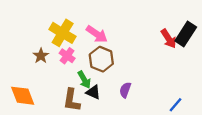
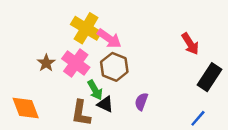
yellow cross: (63, 33) -> (86, 28), moved
black rectangle: (186, 34) -> (209, 77), moved
pink cross: (67, 56) -> (76, 63), size x1.5

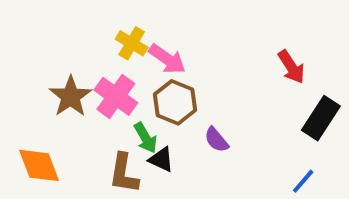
yellow cross: (86, 28) -> (132, 43), size x0.7
brown star: (46, 63) -> (71, 96), size x1.5
purple semicircle: (141, 102) -> (216, 140), moved, turned -60

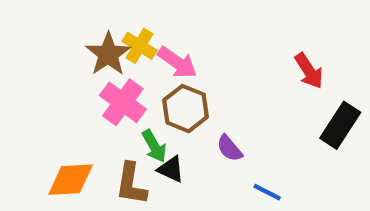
brown star: (71, 96) -> (108, 54), moved
orange diamond: (39, 165) -> (71, 180), moved, turned -72
blue line: (303, 181) -> (267, 192), moved, turned 76

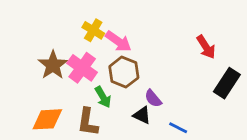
brown star: (108, 54) -> (53, 65), moved
black triangle: (171, 169) -> (142, 115), moved

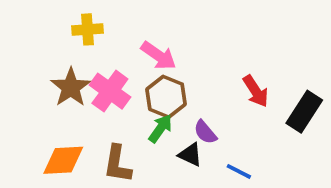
yellow cross: (93, 30) -> (88, 29), moved, turned -35
red arrow: (206, 47) -> (256, 91), moved
green arrow: (103, 97) -> (160, 128), moved, turned -115

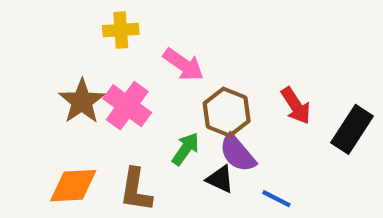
yellow cross: (88, 29) -> (121, 30), moved
brown hexagon: (166, 97) -> (227, 112), moved
purple semicircle: (205, 132) -> (237, 153), size x1.4

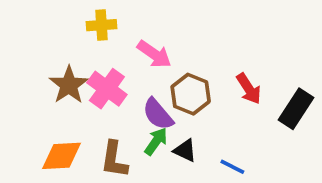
green arrow: (186, 149) -> (156, 141), moved
purple semicircle: (237, 153) -> (158, 114), moved

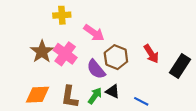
green arrow: (156, 141) -> (95, 96), moved

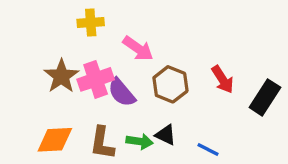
pink cross: (65, 54) -> (96, 79), turned 35
purple semicircle: (96, 69) -> (122, 93), moved
green arrow: (95, 96) -> (140, 141), turned 63

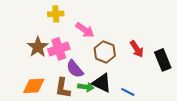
purple semicircle: (122, 93) -> (75, 69), moved
black rectangle: (265, 97) -> (163, 60), turned -55
black triangle: (166, 135) -> (102, 83), size x1.5

